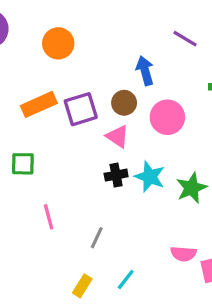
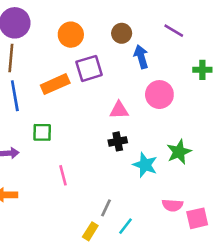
brown circle: (124, 103) -> (122, 33), moved
purple square: (81, 109) -> (89, 68), moved
pink triangle: (118, 136) -> (119, 110), turned -36
cyan star: (150, 177) -> (145, 165), moved
gray line: (97, 238) -> (106, 208), moved

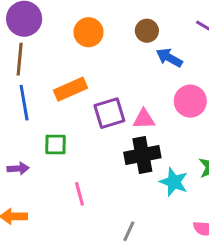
blue arrow: (141, 57) -> (169, 58), turned -45
purple square: (89, 68) -> (109, 113), moved
black cross: (118, 141) -> (142, 155), size x1.6

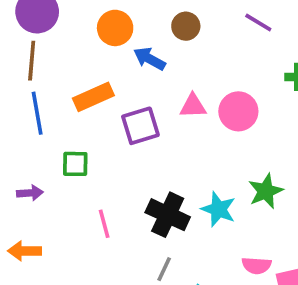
blue arrow: (169, 58) -> (150, 59), moved
pink triangle: (144, 119) -> (193, 106), moved
black cross: (142, 155) -> (168, 215), moved, turned 36

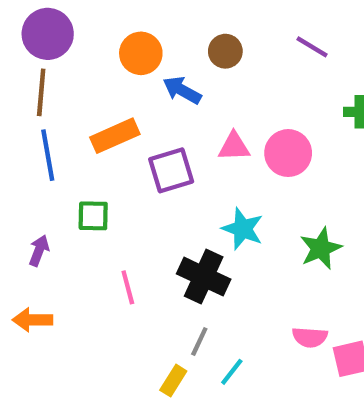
purple arrow: (30, 193) -> (39, 251), turned -65
cyan star: (218, 209) -> (243, 229), moved

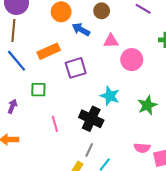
pink triangle: (234, 147) -> (111, 41), moved
blue line: (48, 155) -> (16, 61), turned -30

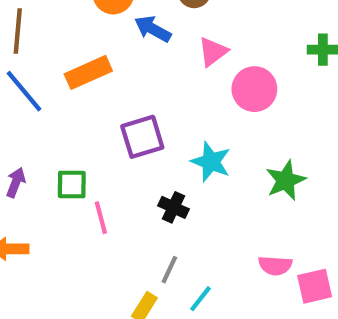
pink triangle: (111, 41) -> (213, 52), turned -35
purple square: (76, 68) -> (142, 137), moved
green square: (38, 90) -> (72, 185), moved
black cross: (91, 119) -> (173, 207), size x0.6

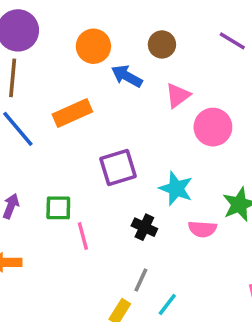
pink semicircle: (275, 265) -> (202, 229), moved

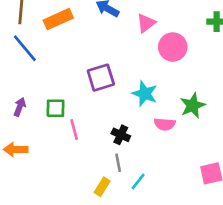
orange rectangle: (72, 113) -> (58, 19), moved
black cross: (144, 227) -> (121, 135), moved
gray line: (141, 280) -> (118, 163), turned -36

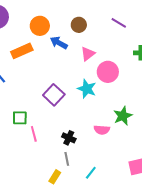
purple square: (101, 78) -> (54, 95), turned -30
cyan star: (145, 94) -> (87, 89), moved
cyan line: (138, 181) -> (91, 173), moved

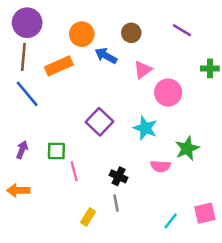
cyan star: (87, 89) -> (145, 128), moved
cyan line: (91, 173) -> (171, 221), moved
yellow rectangle: (55, 177) -> (88, 217), moved

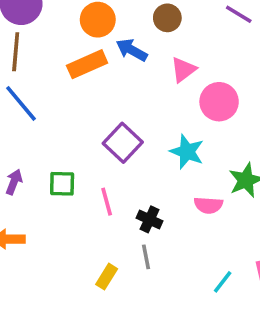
orange rectangle: (59, 66) -> (87, 64), moved
pink line: (74, 171) -> (107, 202), moved

